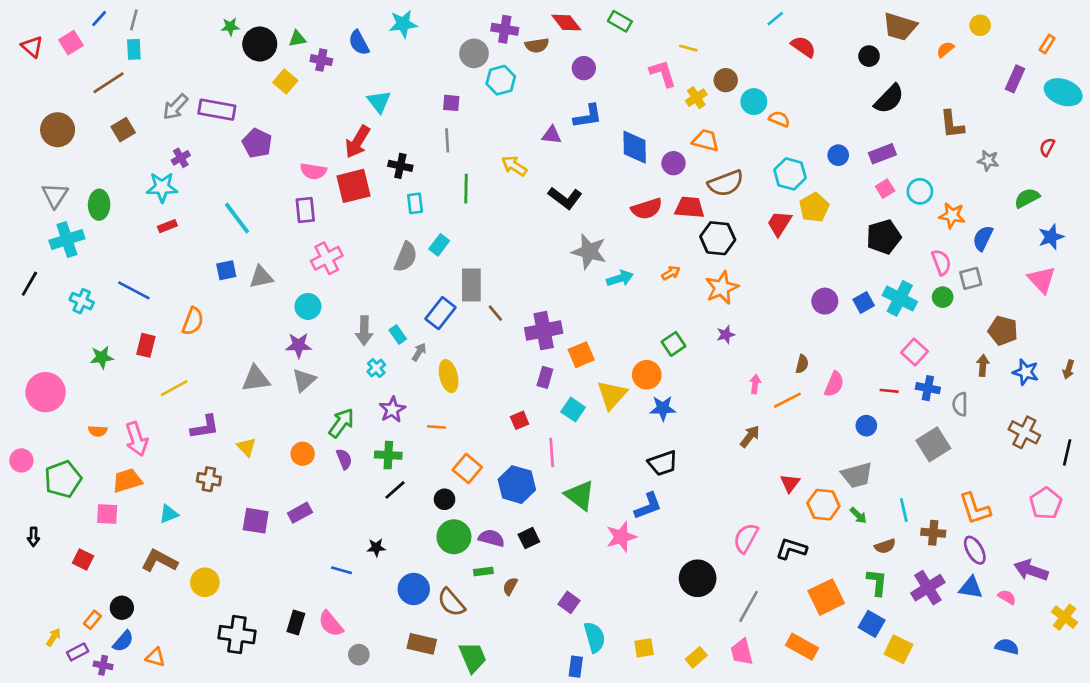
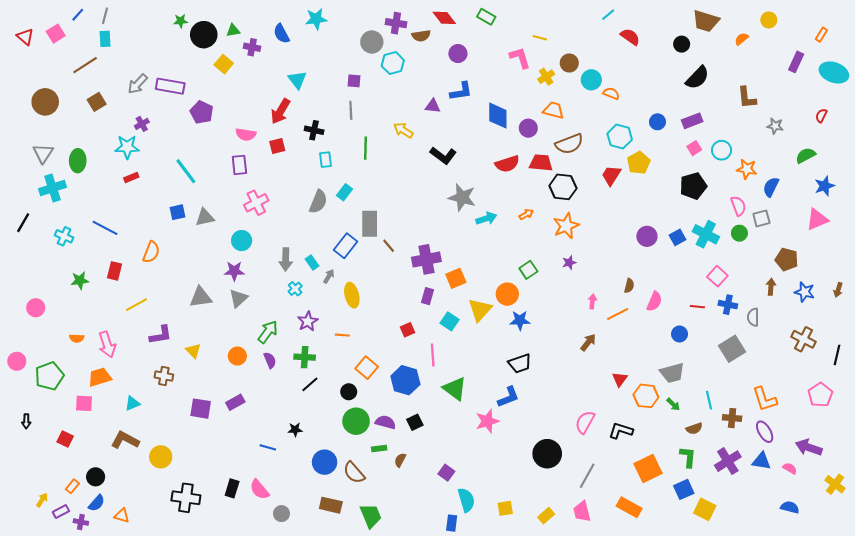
red square: (353, 186) -> (277, 146), size x0.6
pink triangle: (1042, 280) -> (817, 220), turned 50
pink circle: (46, 392) -> (36, 308), size x0.6
blue square: (872, 624) -> (684, 489), turned 36

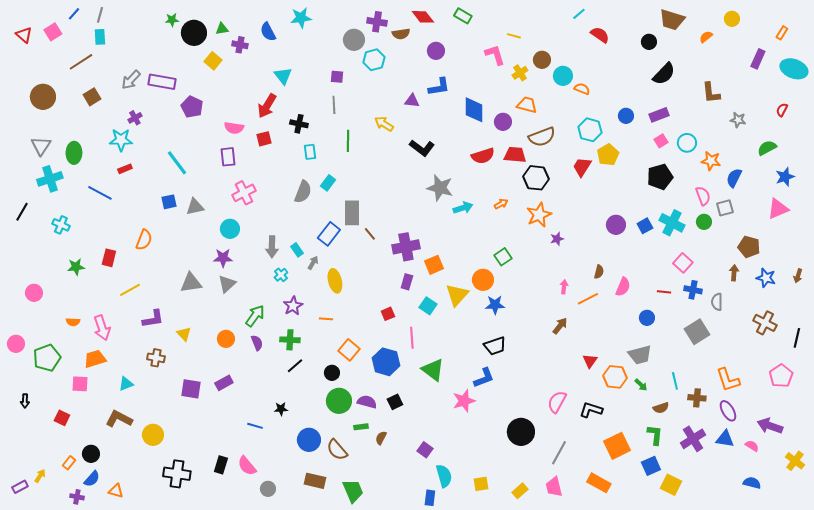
blue line: (105, 228) -> (100, 193), moved
purple star: (569, 263) -> (557, 239), moved
purple rectangle: (61, 511) -> (20, 487), moved

